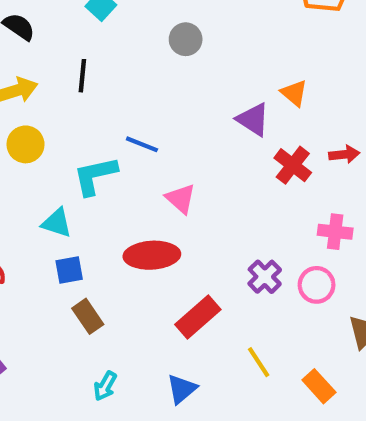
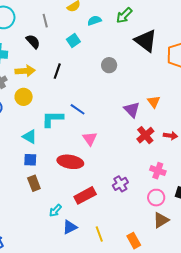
pink circle: (317, 285) -> (156, 198), moved
yellow line: (259, 362) -> (99, 234), moved
cyan arrow: (105, 386) -> (55, 211), moved

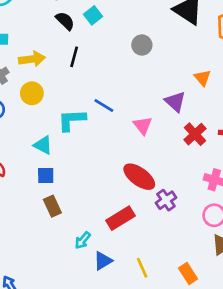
black semicircle: (33, 42) -> (65, 21), moved
orange triangle: (154, 102) -> (203, 78), moved
pink triangle: (90, 139) -> (143, 125), moved
red ellipse: (70, 162) -> (139, 177), moved, turned 30

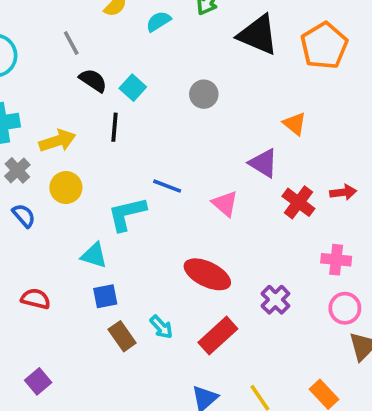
cyan square: (93, 15) -> (133, 88), moved
red ellipse: (139, 177) -> (207, 274), moved
cyan arrow: (83, 240) -> (161, 327), moved, turned -72

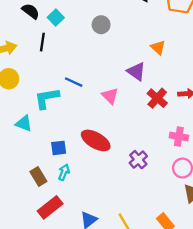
blue square: (105, 296) -> (59, 148), moved
cyan arrow: (161, 327) -> (64, 172), turned -119
red rectangle: (218, 336) -> (50, 207), moved

